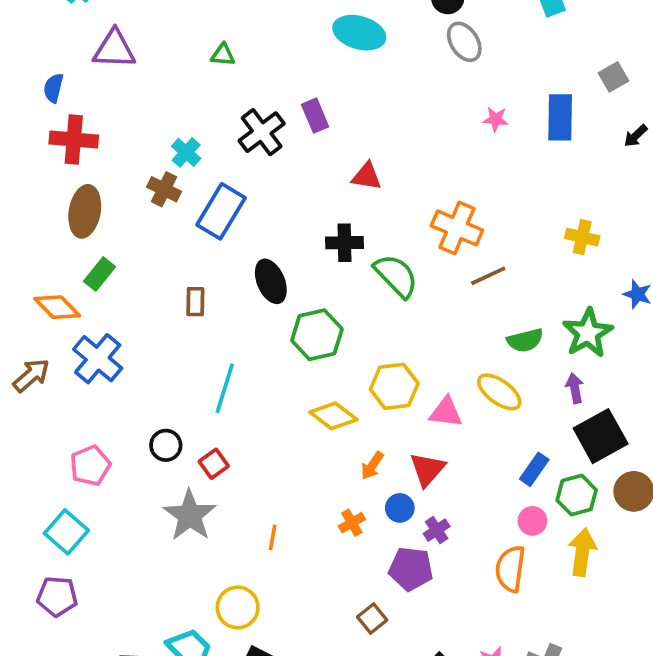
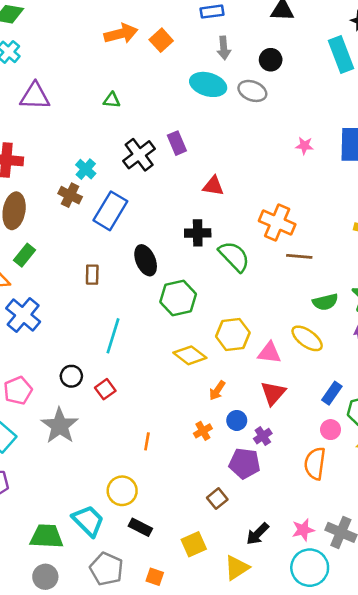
gray ellipse: (464, 42) -> (252, 91), moved, turned -36
brown line: (488, 276) -> (299, 256), turned 30
red triangle: (427, 469) -> (273, 393), moved
gray star: (190, 515) -> (60, 426), moved

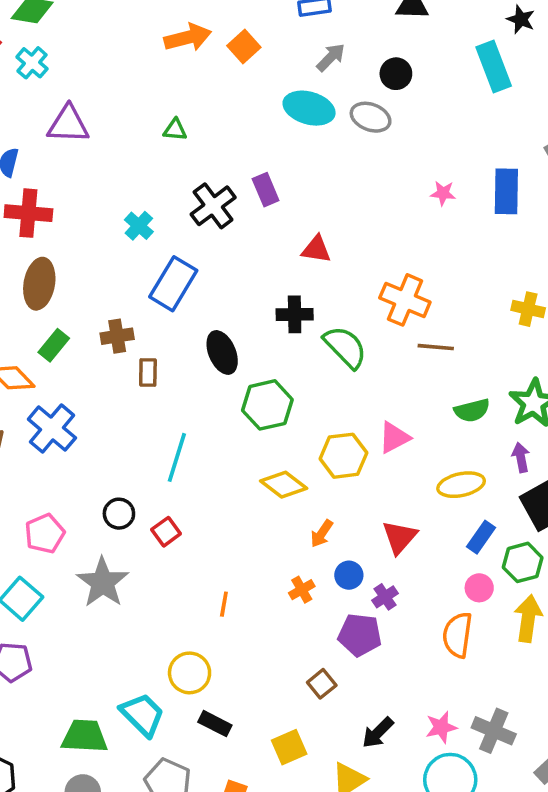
gray arrow: (224, 48) -> (331, 57), turned -130
brown cross: (70, 195) -> (117, 336), moved, turned -35
yellow ellipse: (307, 338) -> (461, 485), moved, turned -48
pink triangle: (269, 353) -> (394, 438), moved, turned -35

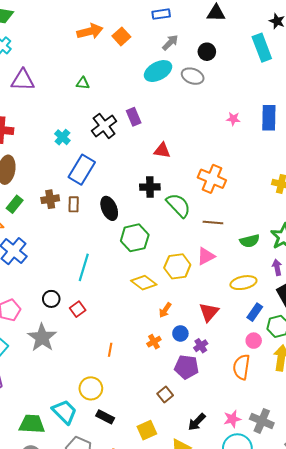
cyan ellipse: (309, 108) -> (158, 71), turned -44
brown line: (436, 347) -> (213, 223), moved
brown rectangle: (148, 372) -> (74, 204), moved

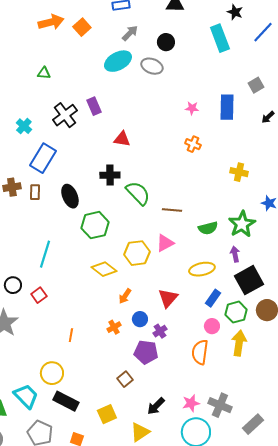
orange cross: (212, 179) -> (193, 144), moved, size x0.6
black rectangle: (105, 417) -> (66, 401), size x1.4

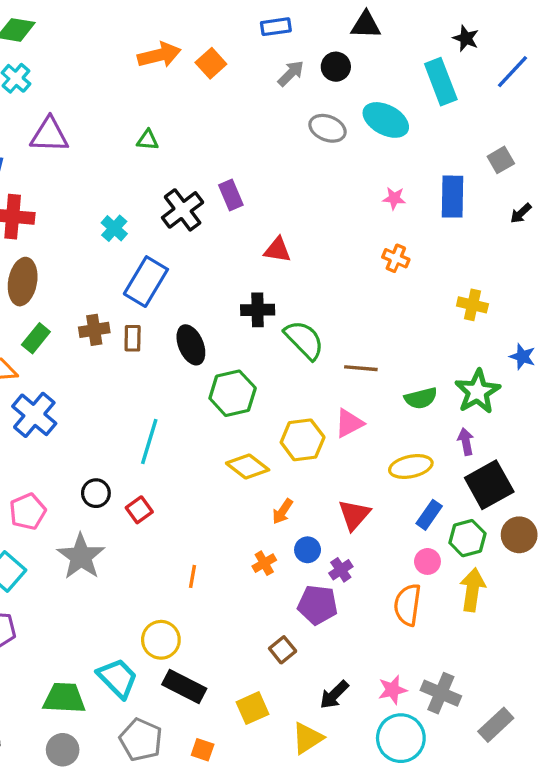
black circle: (166, 42) -> (336, 67), moved
cyan ellipse: (118, 61) -> (386, 120), moved, turned 56

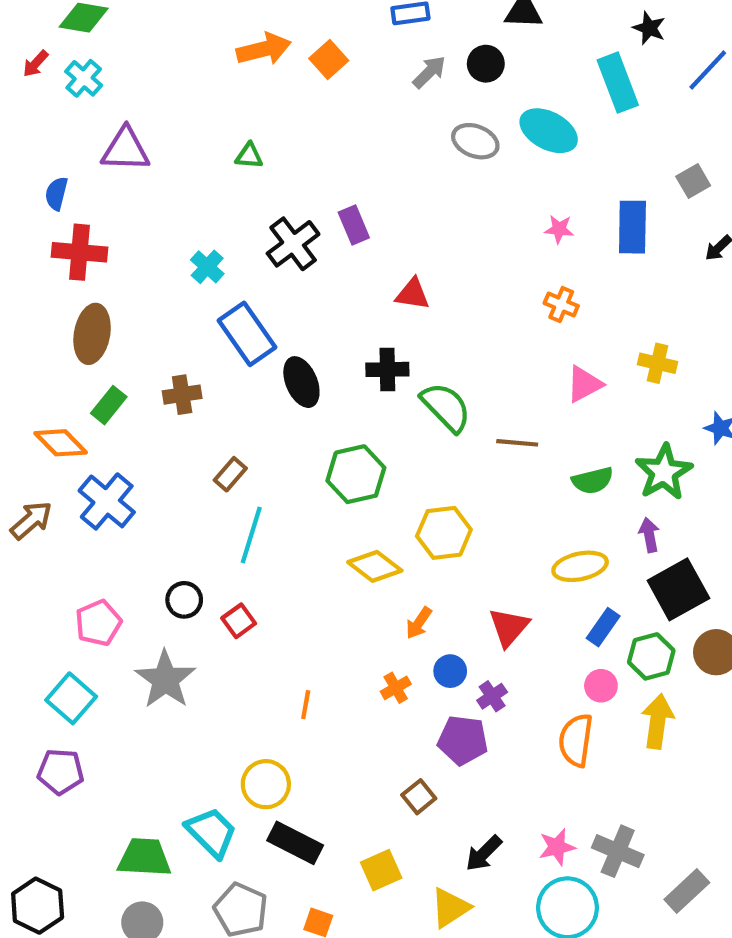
blue rectangle: (146, 282) -> (247, 334), turned -66
brown rectangle: (133, 338) -> (230, 474), moved, turned 40
black ellipse: (191, 345) -> (301, 382), moved
pink triangle: (349, 423) -> (584, 384), moved

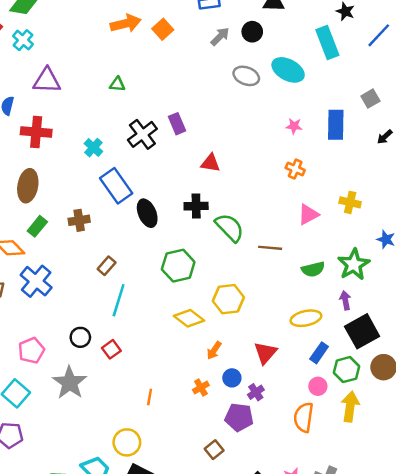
red cross: (79, 252) -> (36, 132), moved

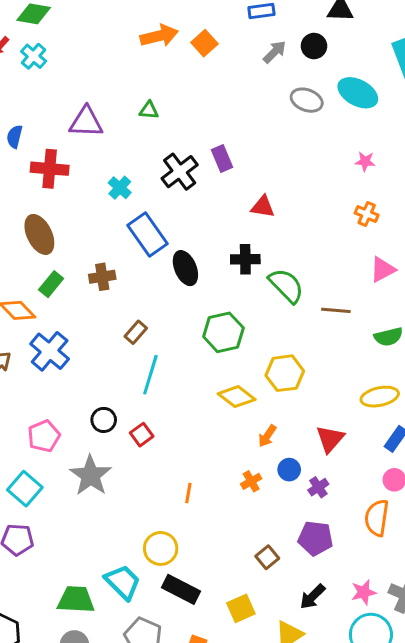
purple triangle: (47, 81) -> (86, 122), moved
brown ellipse: (28, 186) -> (39, 234), turned -36
purple pentagon: (239, 417) -> (315, 538), moved

